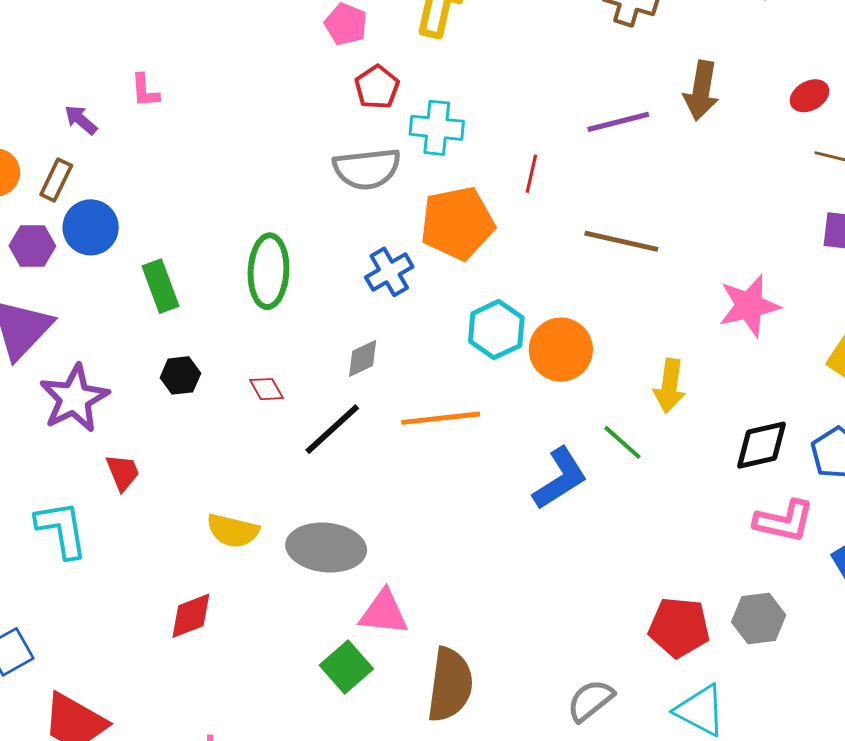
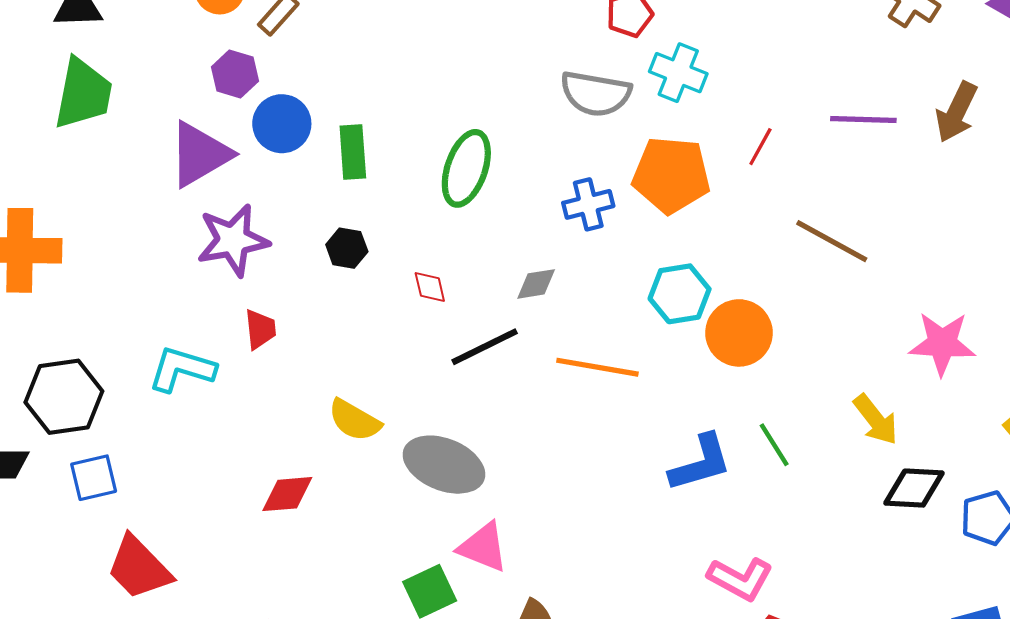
blue circle: (91, 227) -> (282, 124), moved
yellow arrow: (669, 386) -> (876, 420), moved, turned -62
pink L-shape: (784, 521) -> (740, 579), moved
cyan L-shape: (62, 529) -> (182, 369), turned -80

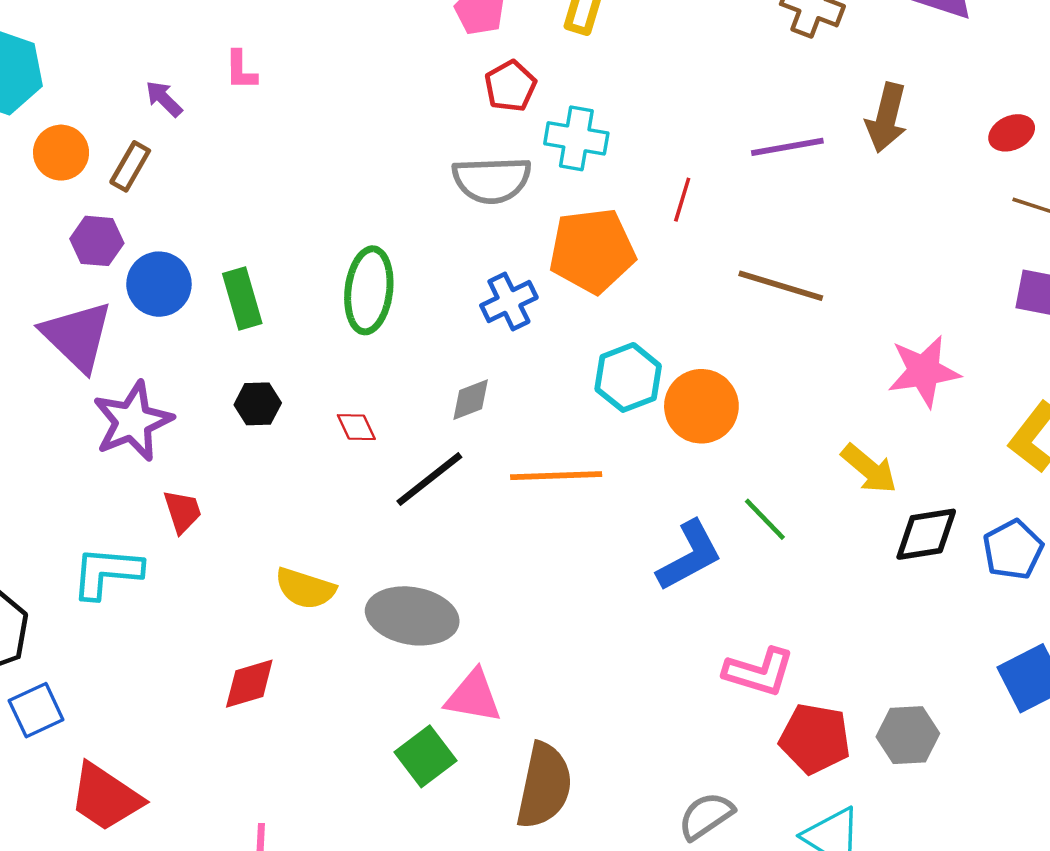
purple triangle: (200, 154) -> (77, 336), turned -34

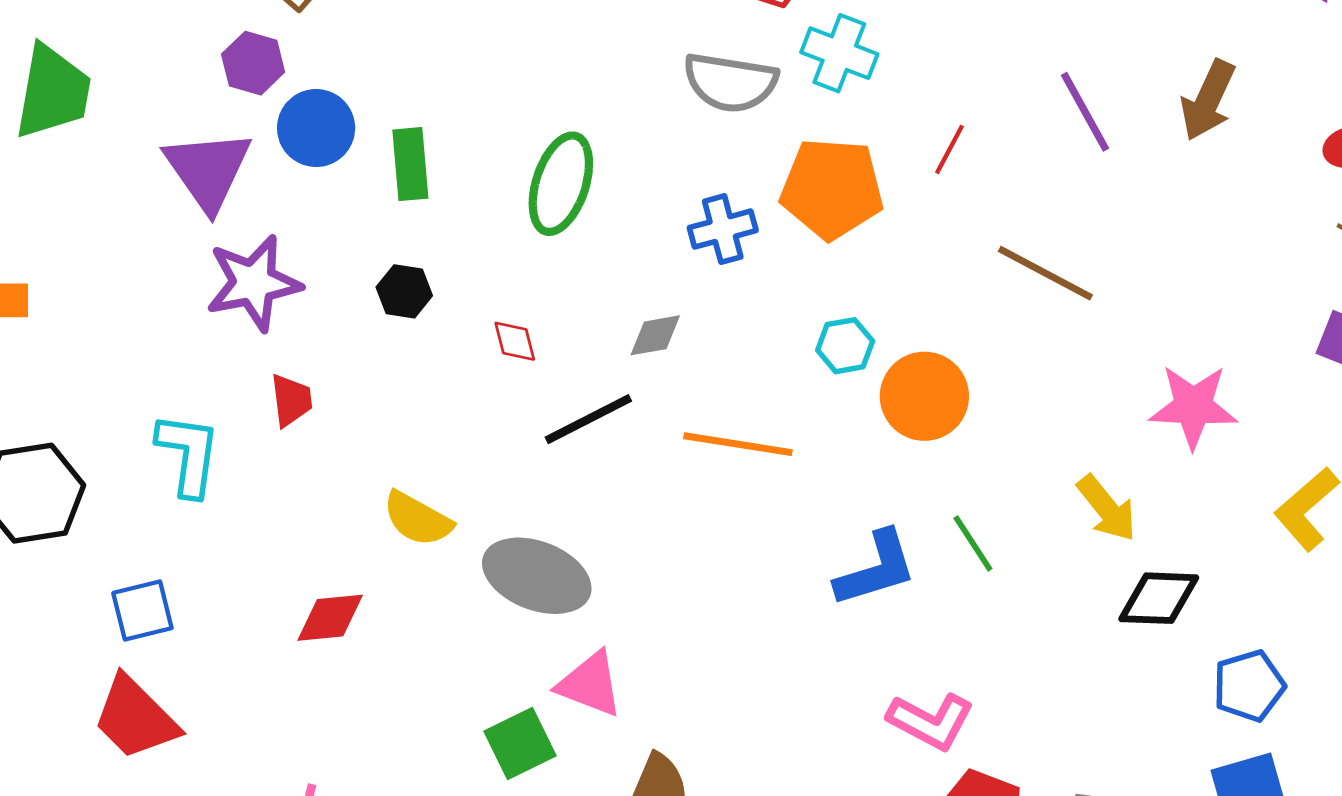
purple line: (787, 147) -> (1085, 112), turned 60
cyan hexagon: (628, 377) -> (845, 346), size x0.7
blue pentagon: (1013, 550) -> (1249, 686), moved
cyan L-shape: (107, 572) -> (188, 454), turned 82
blue square: (36, 710) -> (142, 611), moved

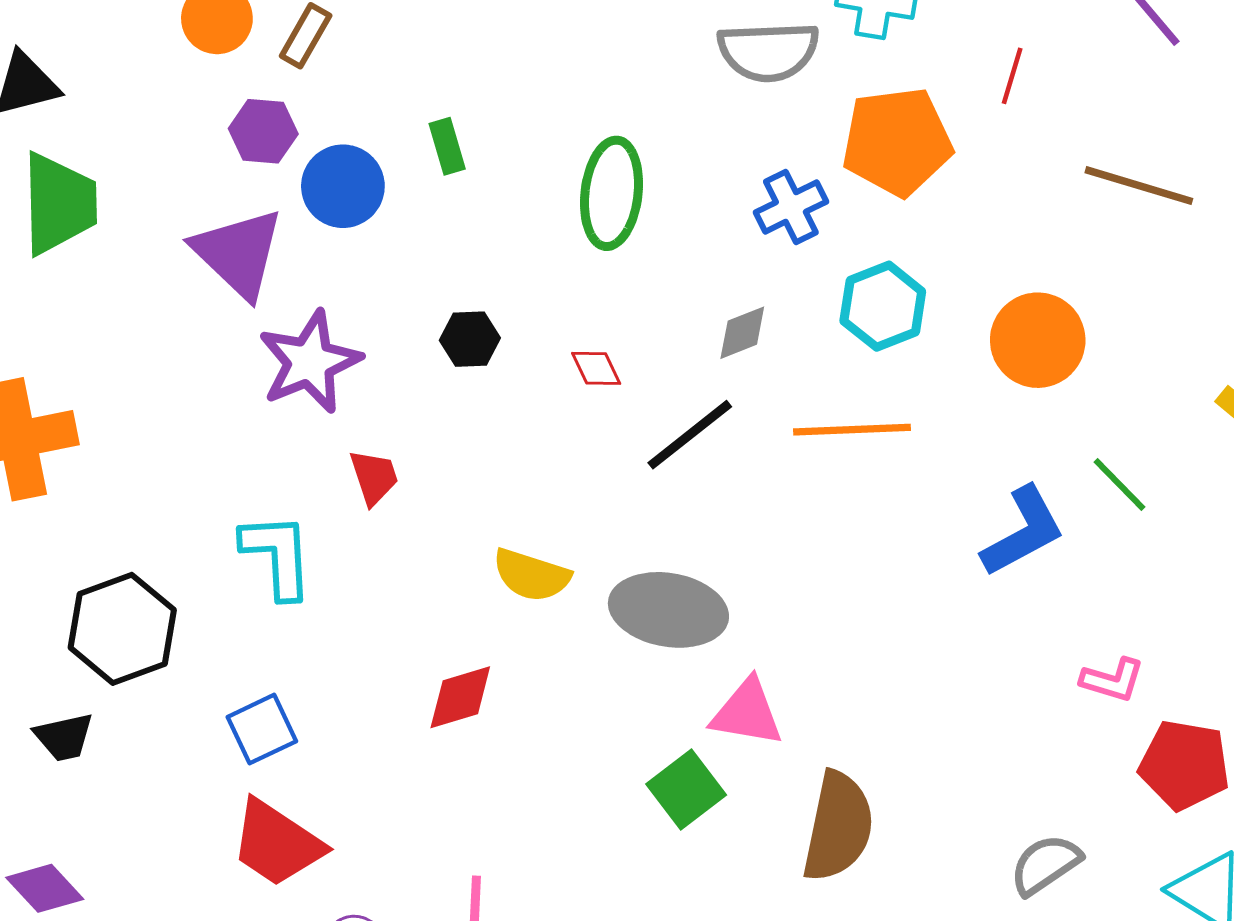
green rectangle: (410, 164) -> (447, 146), moved, size x0.7
cyan hexagon: (845, 346) -> (883, 306), moved, size x1.4
pink L-shape: (931, 721) -> (1112, 680), size x0.7

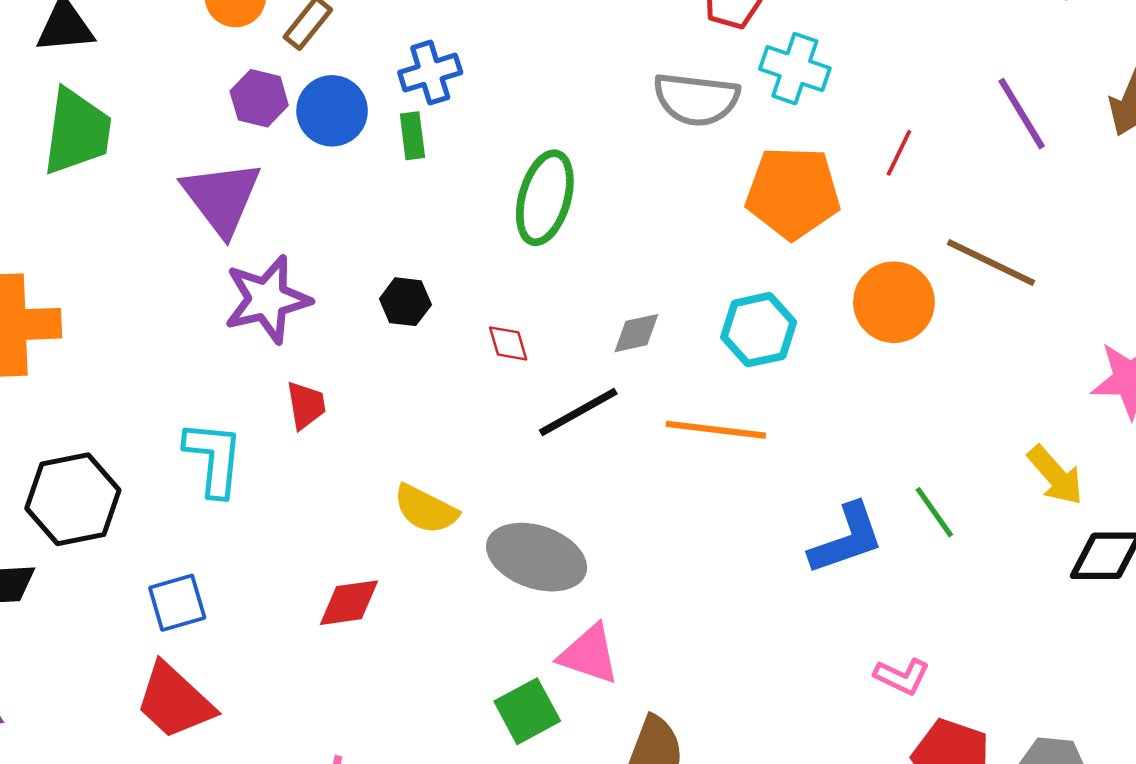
blue circle: (343, 186) -> (332, 111), moved
blue cross: (791, 207) -> (430, 73), moved
orange circle: (1038, 340) -> (894, 302), moved

